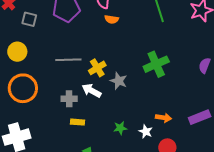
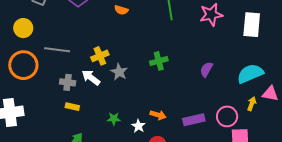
gray line: (68, 60) -> (57, 50), moved
green cross: (156, 64) -> (159, 61), size x0.7

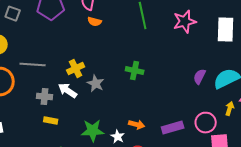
green cross: (159, 61) -> (135, 71), turned 30
purple semicircle: (206, 69) -> (200, 77), moved
green star: (114, 119) -> (93, 131), size x1.6

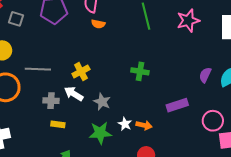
gray star: (96, 84) -> (102, 102), moved
purple rectangle: (173, 128) -> (177, 105), moved
white star: (118, 137) -> (125, 124), moved

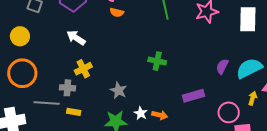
gray line: (38, 69) -> (47, 103), moved
yellow cross: (81, 72) -> (83, 69), moved
white arrow: (74, 94) -> (76, 38), moved

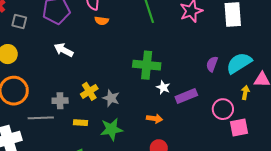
green cross: (157, 61) -> (147, 65), size x1.5
yellow cross: (83, 69) -> (89, 91), moved
yellow rectangle: (74, 112) -> (81, 123), moved
white star: (141, 113) -> (163, 87), moved

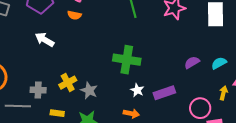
orange semicircle: (102, 21) -> (74, 15), moved
cyan semicircle: (239, 63) -> (219, 63), size x0.6
purple semicircle: (212, 64) -> (192, 62), turned 35
white star: (163, 87) -> (137, 90), moved

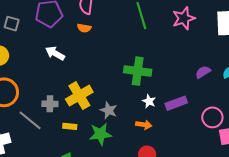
yellow cross: (68, 83) -> (79, 96), size x1.5
gray star: (89, 91) -> (109, 110), moved
gray line: (18, 106) -> (30, 120), turned 40

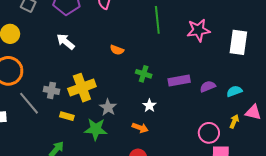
orange semicircle: (84, 28) -> (117, 50), moved
green cross: (138, 71) -> (144, 74), size x0.6
purple rectangle: (176, 103) -> (179, 80), moved

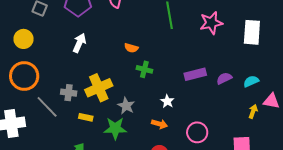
white arrow: (66, 42) -> (79, 43), turned 78
green cross: (144, 74) -> (144, 69), moved
pink circle: (209, 133) -> (197, 132), moved

